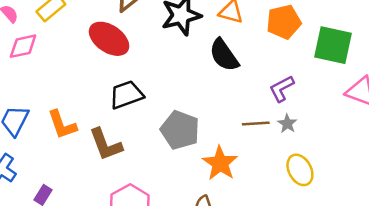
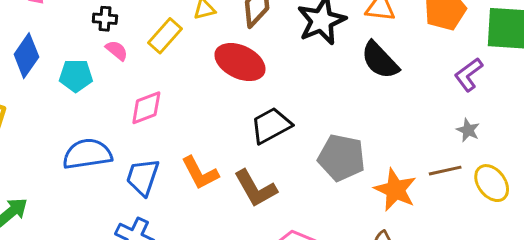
pink diamond: (23, 46) -> (146, 108), moved
purple L-shape: (282, 89) -> (469, 75), moved
brown line: (256, 123) -> (445, 171), moved

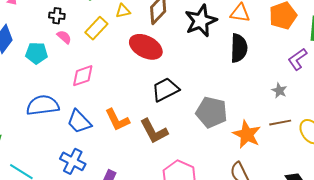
black semicircle: (380, 60) -> (239, 48), turned -136
gray star: (468, 130) -> (279, 91), moved
blue trapezoid: (143, 177) -> (79, 122), turned -64

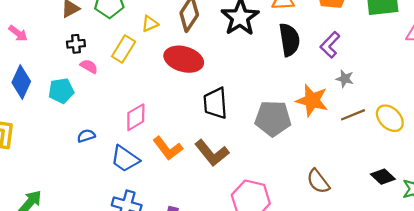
purple L-shape: (297, 59) -> (330, 45), moved
pink diamond: (83, 76) -> (136, 117), moved
black trapezoid: (165, 90) -> (215, 103), turned -56
blue semicircle: (43, 105) -> (86, 136), moved, size x0.5
orange star: (247, 134) -> (312, 100), moved

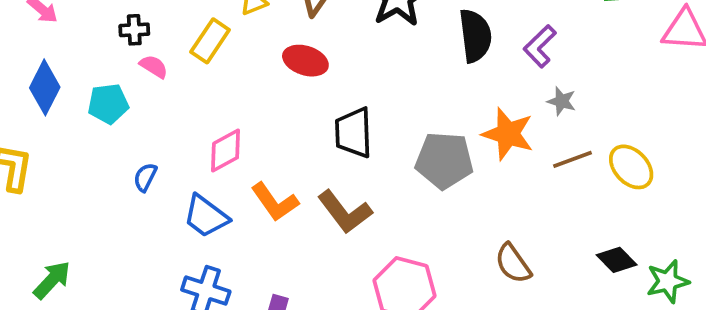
red ellipse: (184, 59) -> (305, 61), size x0.7
blue semicircle: (86, 136) -> (145, 177), turned -48

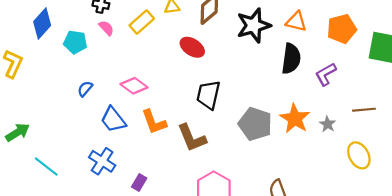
gray star: (562, 101) -> (328, 124), moved
pink diamond: (226, 150) -> (134, 86), turned 50
brown line: (573, 159) -> (364, 110), moved

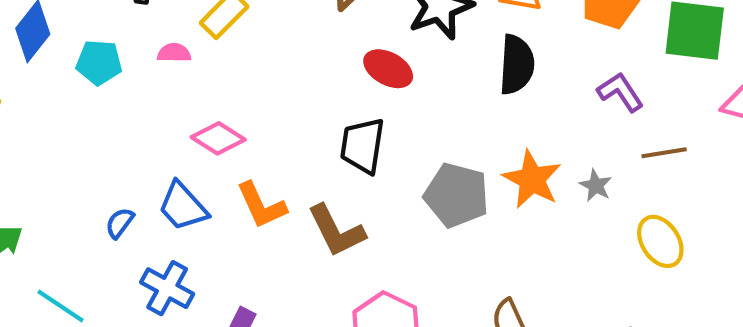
pink semicircle: (106, 28) -> (174, 53), moved, turned -42
red ellipse: (192, 47) -> (388, 69), moved
purple L-shape: (326, 74) -> (620, 92), moved, turned 90
blue semicircle: (85, 89) -> (120, 223), moved

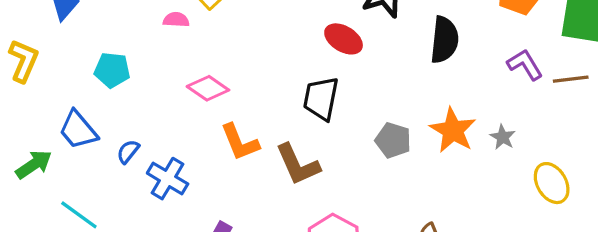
cyan pentagon: (99, 62) -> (112, 70), moved
brown line: (664, 153) -> (571, 79), moved
gray pentagon: (457, 195) -> (393, 140), size x0.7
blue trapezoid: (183, 206) -> (78, 130), moved
blue cross: (167, 288) -> (168, 179), moved

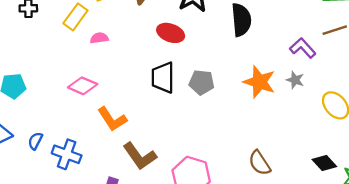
pink semicircle: (176, 20) -> (99, 38), moved
purple L-shape: (525, 65) -> (303, 48), moved
gray pentagon: (393, 140) -> (202, 82), moved
brown L-shape: (298, 165) -> (140, 156), moved

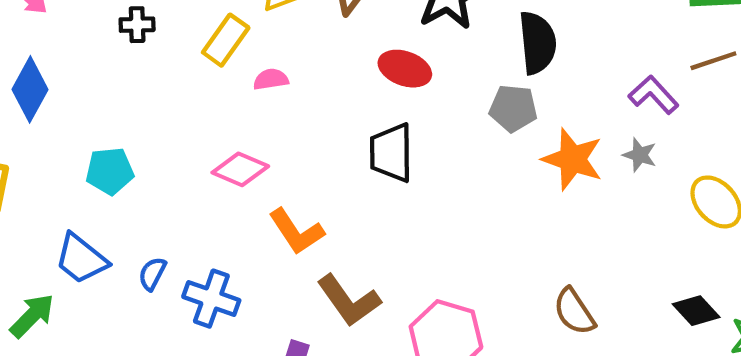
gray pentagon: (202, 82) -> (513, 108), moved

